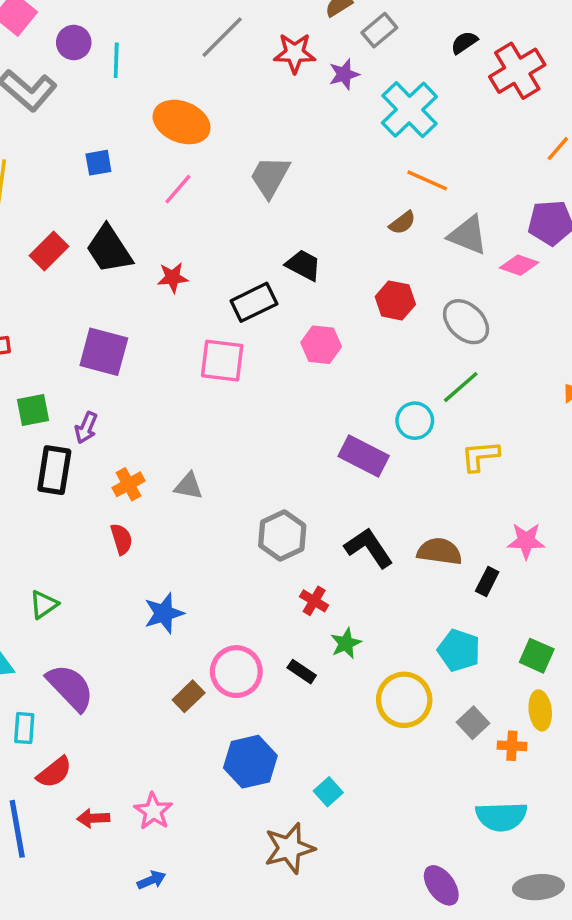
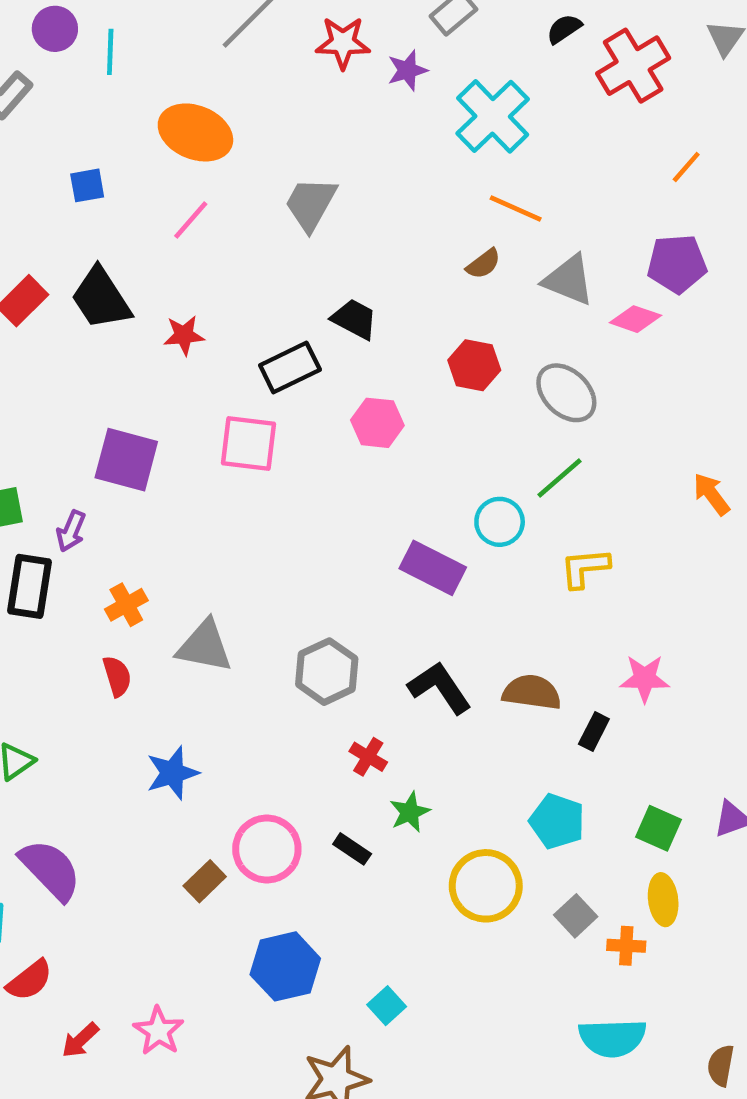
purple square: (104, 352) -> (126, 460), moved
gray triangle: (189, 486) -> (205, 646), moved, size x1.5
red arrow: (93, 818) -> (80, 1040), turned -40

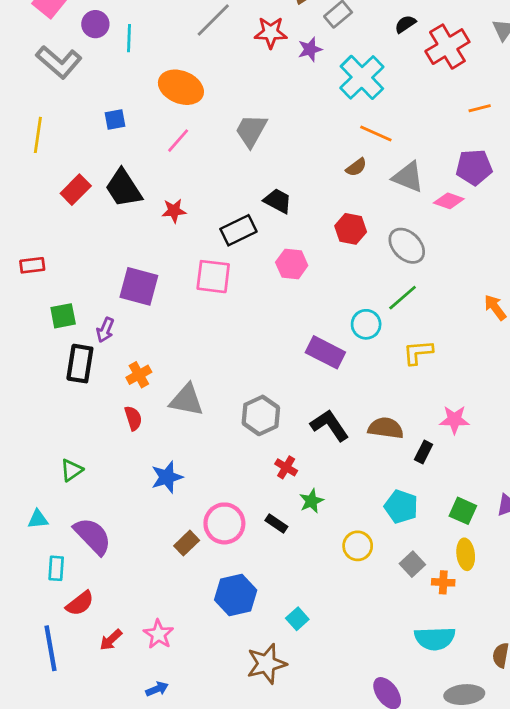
orange line: (686, 167) -> (480, 108), turned 35
yellow circle: (486, 886) -> (358, 546), size x0.7

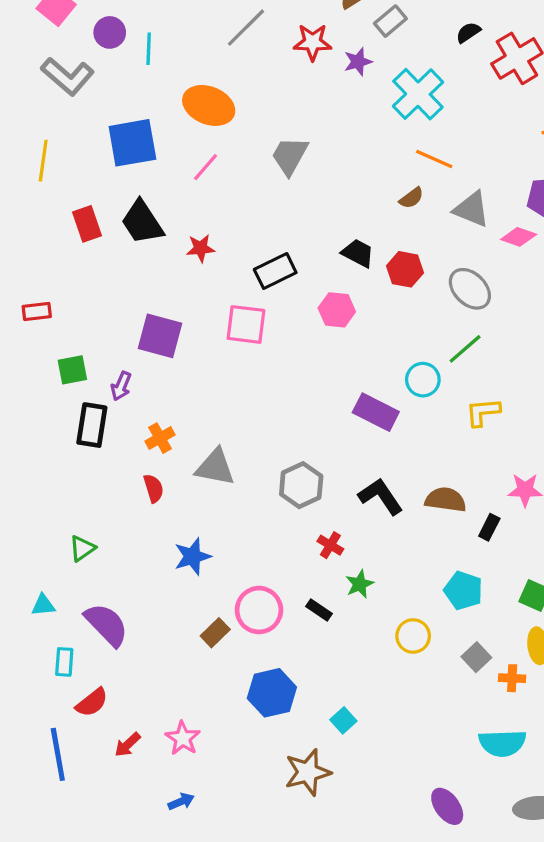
blue square: (115, 119) -> (132, 143), size x2.0
red rectangle: (76, 190) -> (87, 224), turned -64
black trapezoid: (278, 201) -> (358, 253), moved

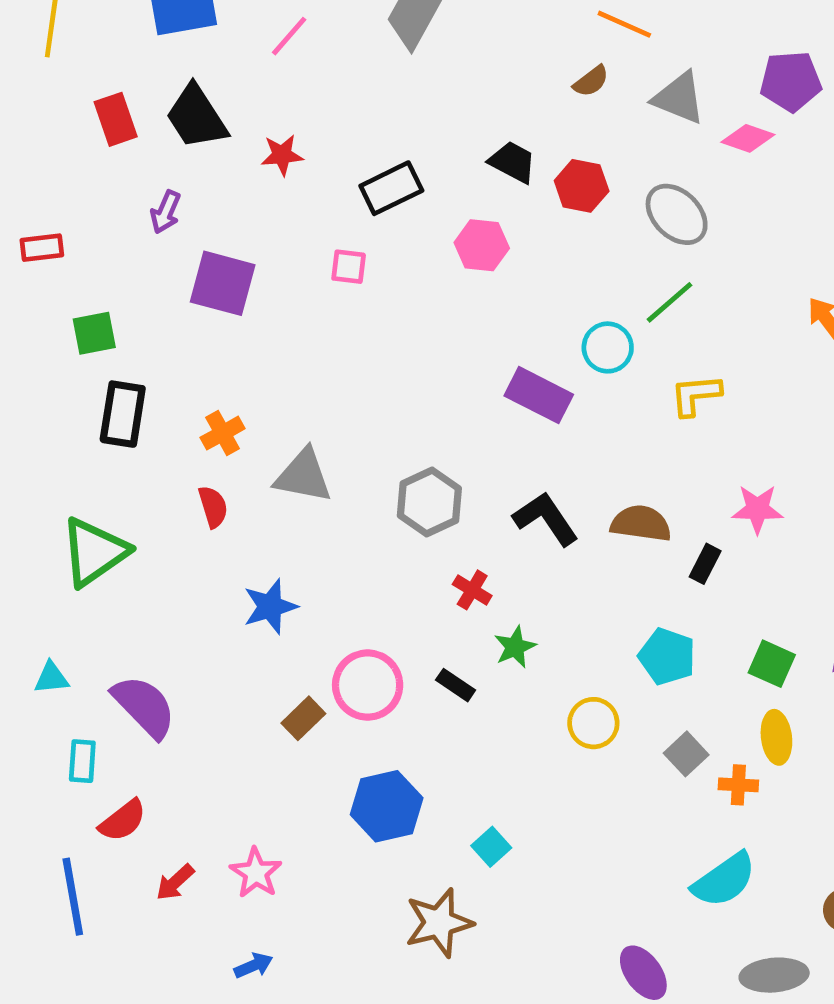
pink square: (246, 324) -> (349, 267), size x0.6
purple arrow: (121, 386) -> (166, 212), moved
green triangle: (82, 548) -> (94, 552), moved, size x1.8
cyan semicircle: (502, 743) -> (724, 880), turned -33

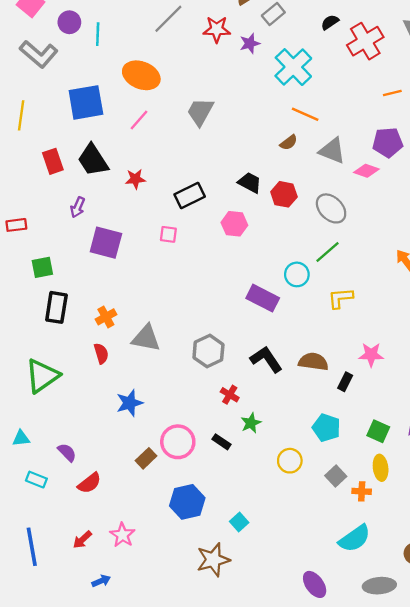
purple semicircle: (144, 706) -> (67, 452), size x0.6
cyan rectangle: (82, 761) -> (36, 480), turned -72
red semicircle: (123, 821) -> (89, 483), moved
blue arrow: (253, 966) -> (101, 581), moved

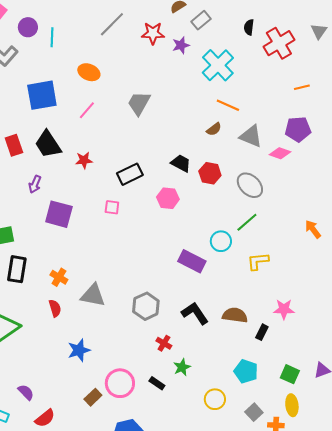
black semicircle: (330, 22) -> (249, 27), turned -49
orange ellipse: (141, 75) -> (89, 72), size x0.7
orange cross: (106, 317) -> (59, 277), turned -30

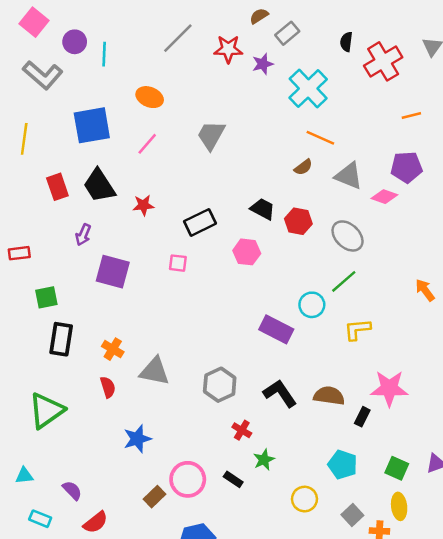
pink star: (284, 309) -> (389, 388), size x1.4

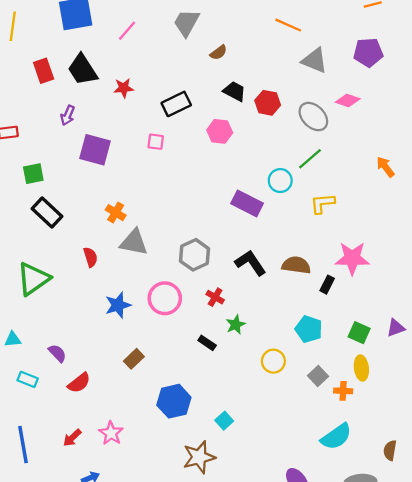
brown semicircle: (303, 167) -> (219, 53), moved
pink diamond: (384, 197) -> (348, 101), moved
black rectangle: (61, 339) -> (47, 213), turned -56
orange cross: (113, 349) -> (116, 213), moved
pink circle: (188, 479) -> (165, 298), moved

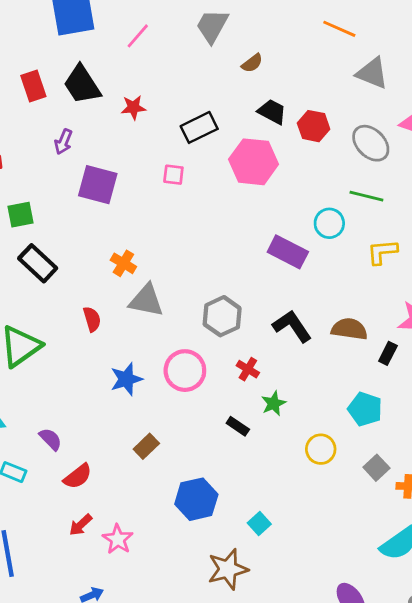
pink hexagon: (220, 131) -> (254, 162), size x1.5
green line: (310, 159) -> (366, 196), turned 55
red arrow: (72, 438) -> (81, 525), moved

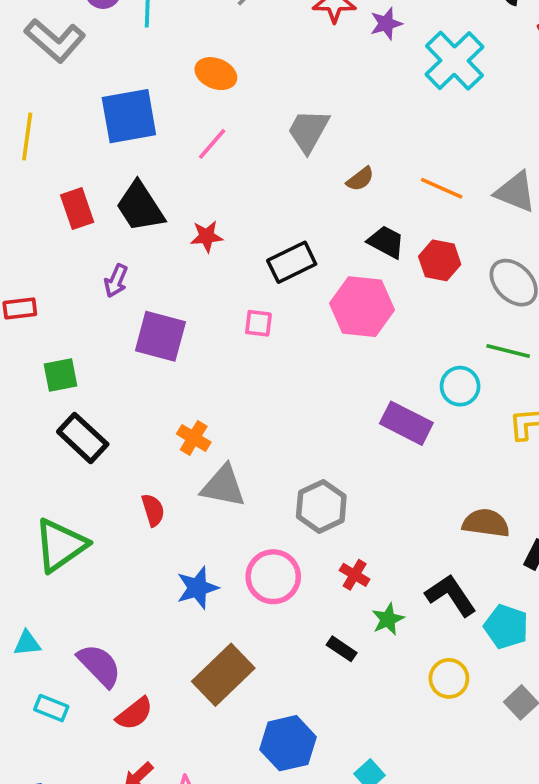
orange line: (339, 29) -> (442, 188), moved
black L-shape: (292, 326) -> (451, 595), moved
purple semicircle: (51, 439) -> (99, 665), size x1.5
brown rectangle: (146, 446) -> (223, 675), size x1.8

